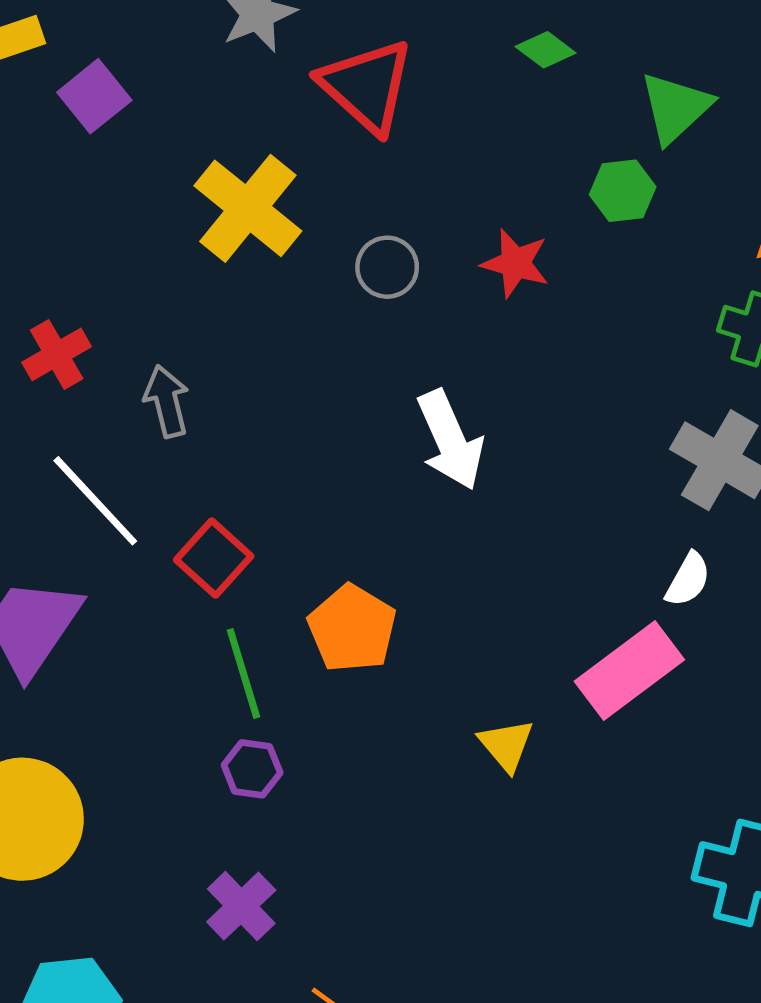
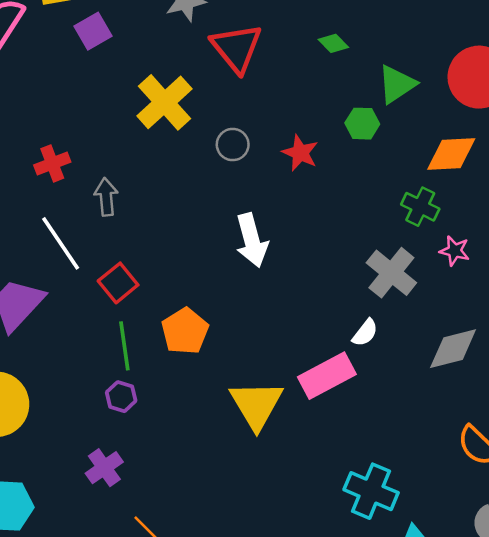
yellow triangle: (506, 745) -> (256, 405), size x1.8

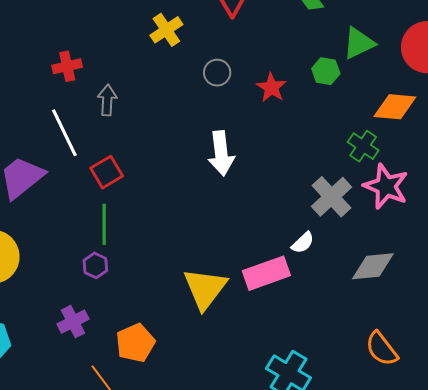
yellow cross: (164, 102) -> (166, 30), size x0.7
pink star: (455, 251) -> (386, 186), size x1.8
orange pentagon: (185, 331) -> (135, 343), moved

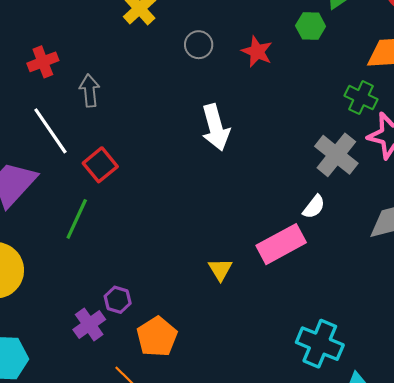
green line: (104, 224) -> (77, 219), moved, turned 33
purple hexagon: (95, 265) -> (118, 300), moved
yellow triangle: (205, 288) -> (220, 269), size x0.5

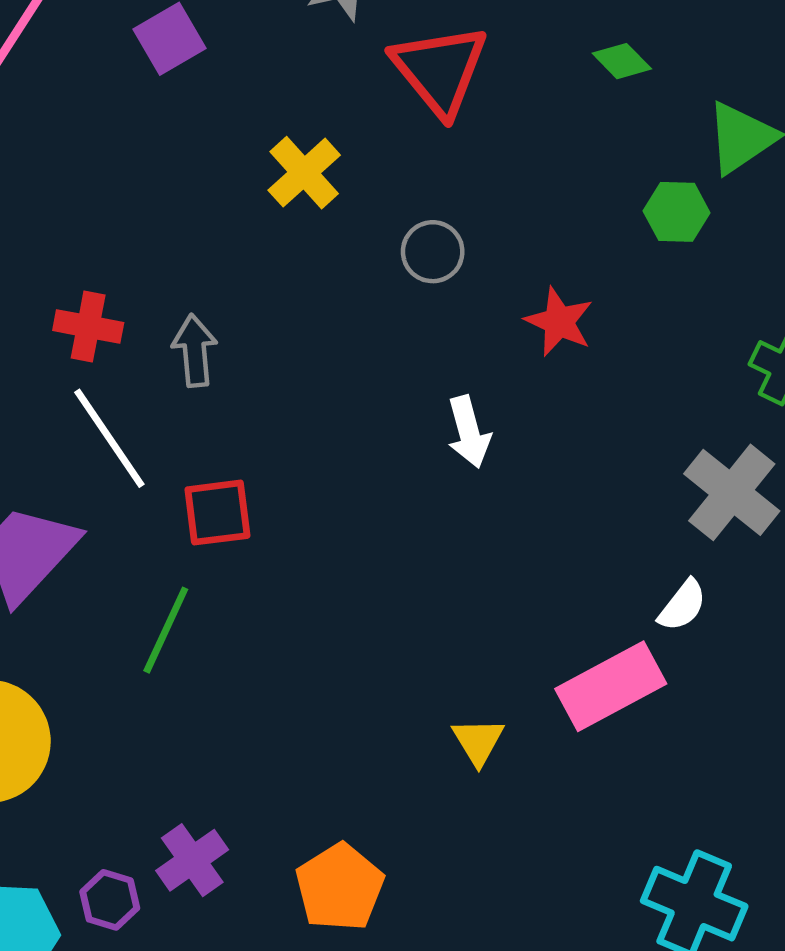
red star: (257, 52) -> (559, 322), moved
red cross: (43, 62) -> (88, 326), moved, turned 32
white arrow: (216, 127) -> (469, 432), size x0.7
red square: (100, 165) -> (217, 513), turned 32
purple hexagon: (118, 300) -> (110, 900), moved

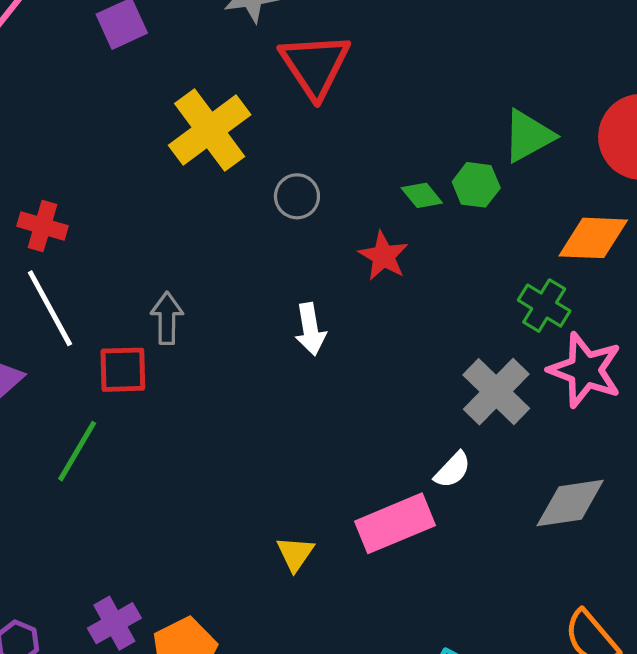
green diamond: (622, 61) -> (422, 195), moved
yellow cross: (304, 173) -> (210, 130), size x1.5
gray arrow: (195, 351) -> (167, 318), moved
purple cross: (192, 860) -> (114, 623), moved

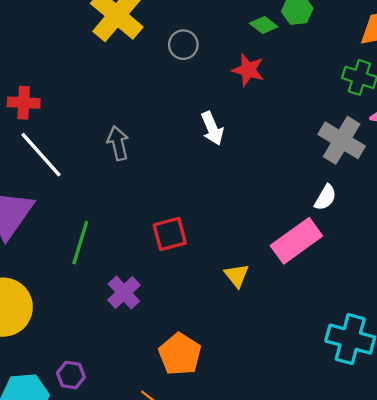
red square: (123, 370) -> (170, 234), moved
purple cross: (114, 623) -> (124, 292), moved

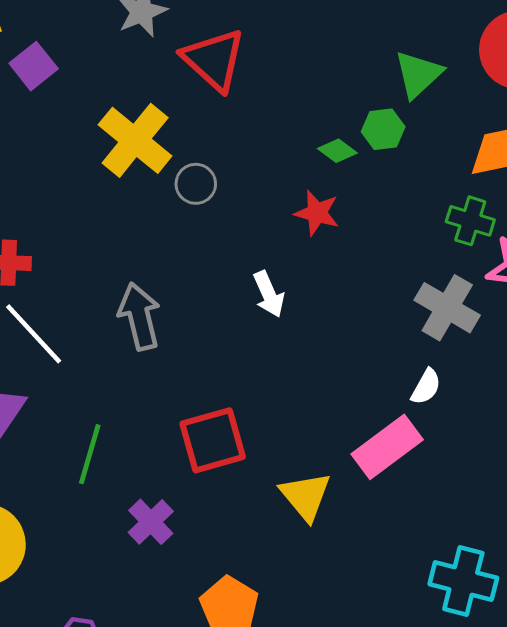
gray circle: (183, 45) -> (196, 184), moved
gray arrow: (118, 143) -> (139, 316), size x1.4
red square: (170, 234) -> (213, 440), size x1.4
yellow triangle: (237, 276) -> (306, 496), size x1.5

